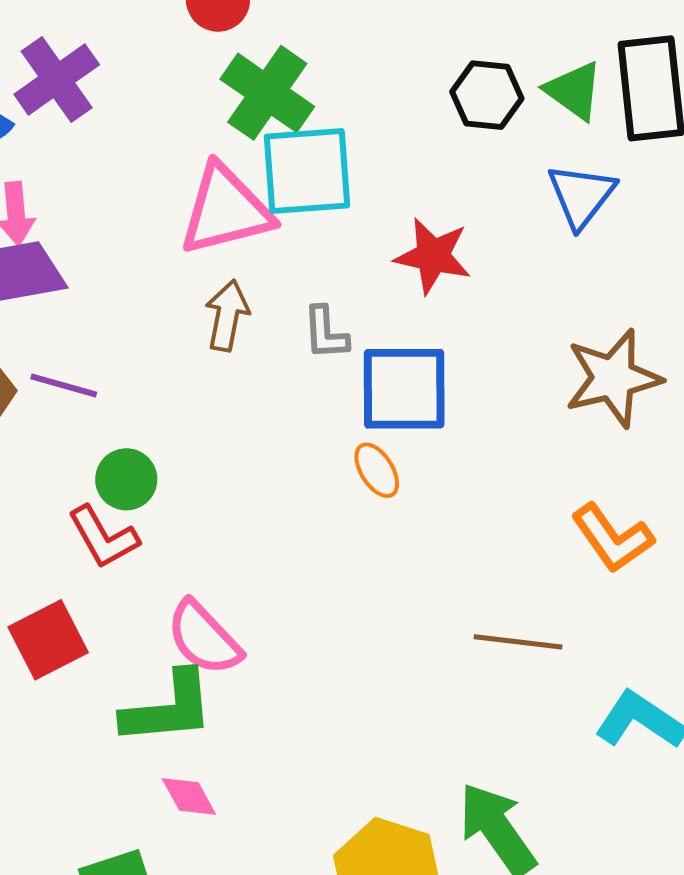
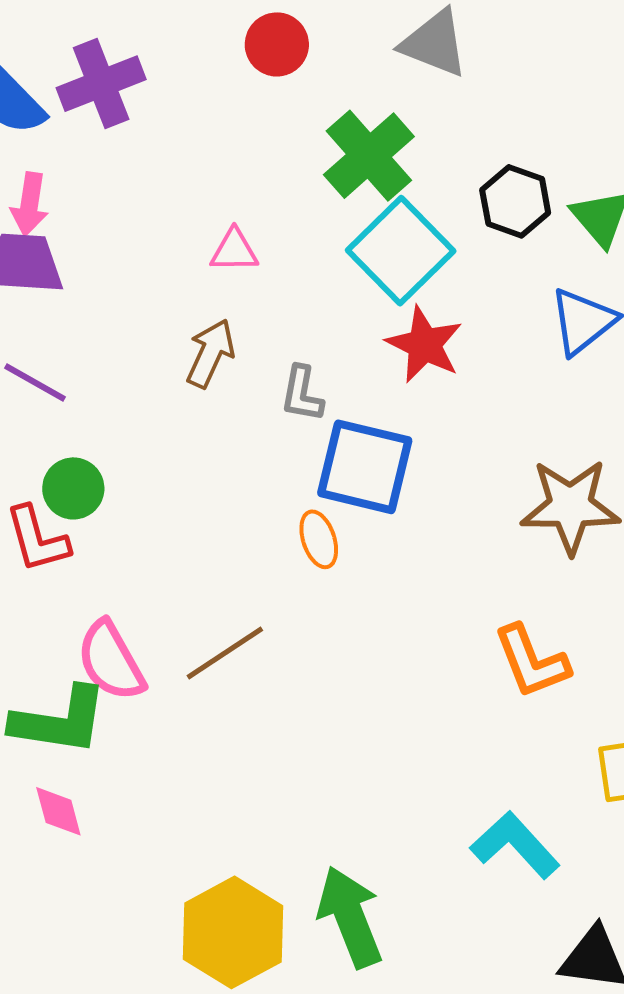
green cross: (267, 93) -> (369, 156), moved
cyan square: (307, 171) -> (401, 251), moved, turned 36
pink triangle: (226, 210) -> (234, 251), size x0.5
brown line: (518, 642) -> (225, 653), moved, turned -54

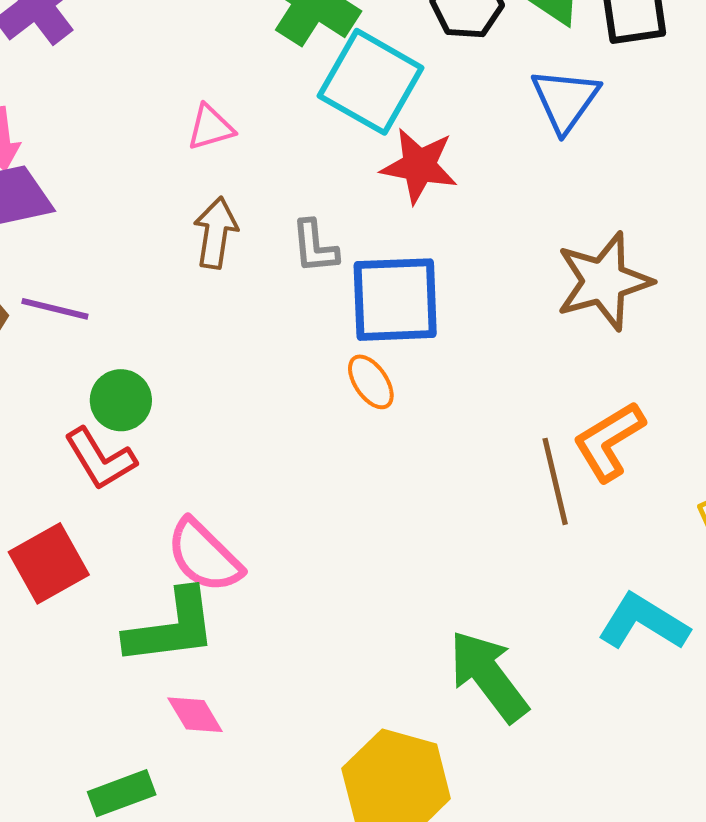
brown line: (225, 653) -> (555, 481), moved, turned -54
orange L-shape: (531, 662) -> (609, 441), turned 96
green arrow: (350, 917) -> (489, 676), moved

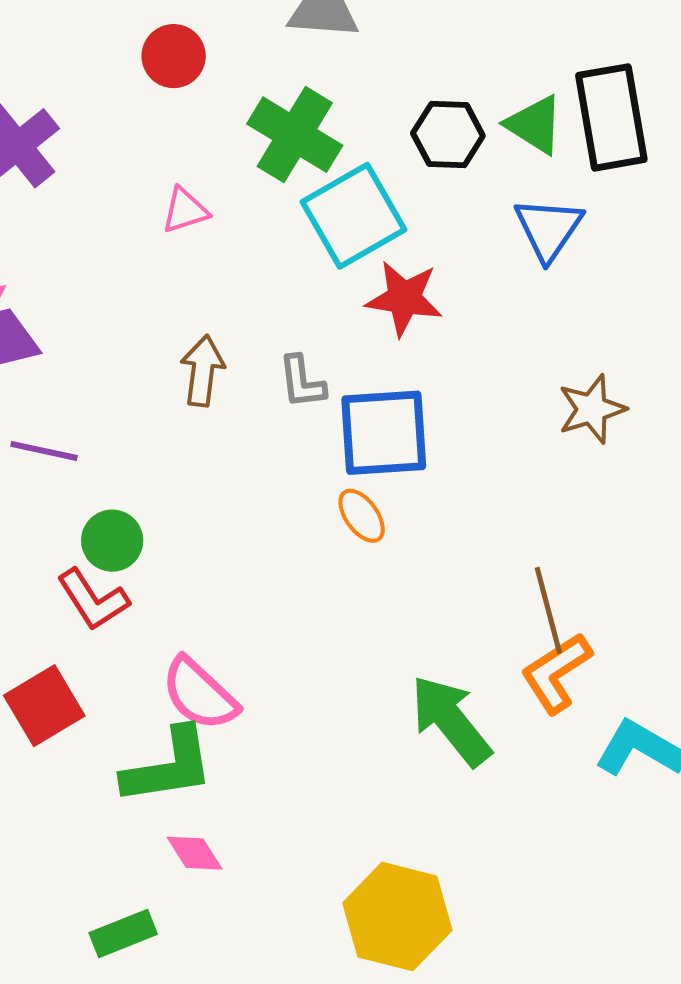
cyan square: (371, 82) -> (353, 216), turned 32
pink triangle: (210, 127) -> (185, 210), moved
brown star: (604, 281) -> (592, 409), size x0.7
orange L-shape: (609, 441) -> (556, 673), moved
green arrow: (489, 676) -> (451, 721), moved

